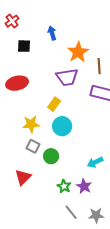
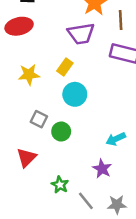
red ellipse: (17, 83) -> (19, 26), moved
yellow star: (31, 124) -> (29, 75), moved
green star: (64, 186) -> (60, 185), moved

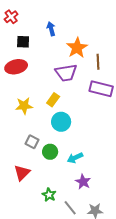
cyan arrow: (116, 139) -> (75, 158), moved

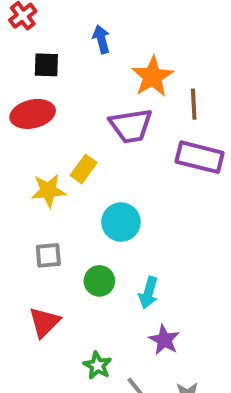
yellow rectangle: (53, 100) -> (84, 169), moved
gray square: (32, 142) -> (48, 255), moved, turned -32
cyan arrow: (75, 158) -> (148, 293), turned -49

